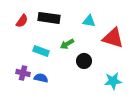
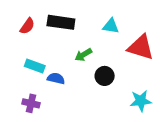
cyan rectangle: (41, 51) -> (35, 66), moved
purple cross: (23, 73) -> (31, 103), moved
blue semicircle: (41, 78) -> (56, 78), moved

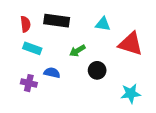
red semicircle: (27, 26) -> (25, 24), turned -42
cyan rectangle: (35, 66) -> (32, 48), moved
purple cross: (31, 103) -> (29, 83), moved

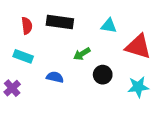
cyan rectangle: (32, 48) -> (23, 56), moved
purple cross: (29, 83) -> (12, 88), moved, turned 35
cyan star: (131, 93) -> (138, 87), moved

